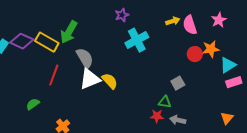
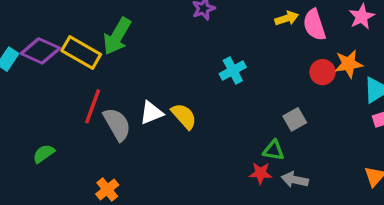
cyan cross: (137, 40) -> (233, 70), moved, size x0.7
gray semicircle: (85, 58) -> (117, 124), moved
white triangle: (90, 79) -> (151, 113), size x0.7
green semicircle: (33, 104) -> (44, 154), moved

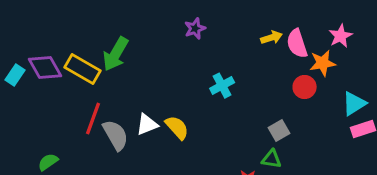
purple diamond: (40, 51) -> (45, 68), turned 36
orange star: (349, 64) -> (323, 63), moved
green triangle: (274, 150) -> (272, 159), moved

